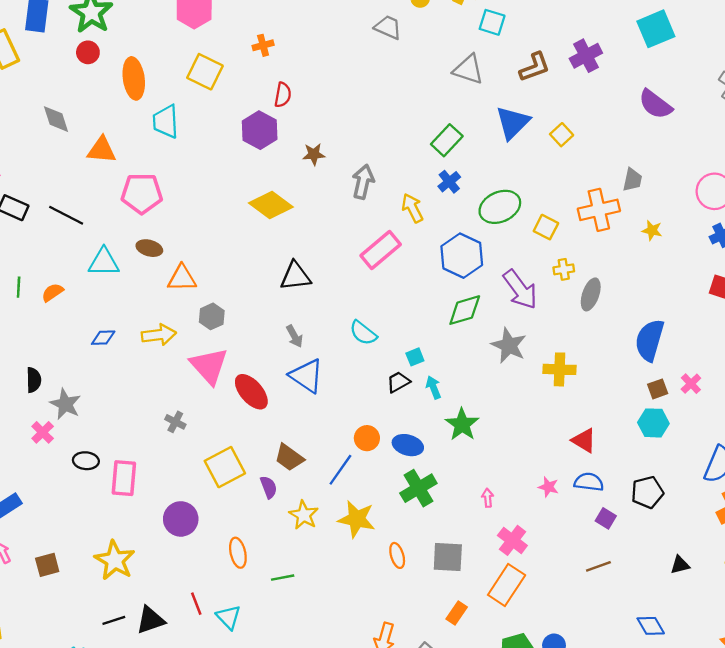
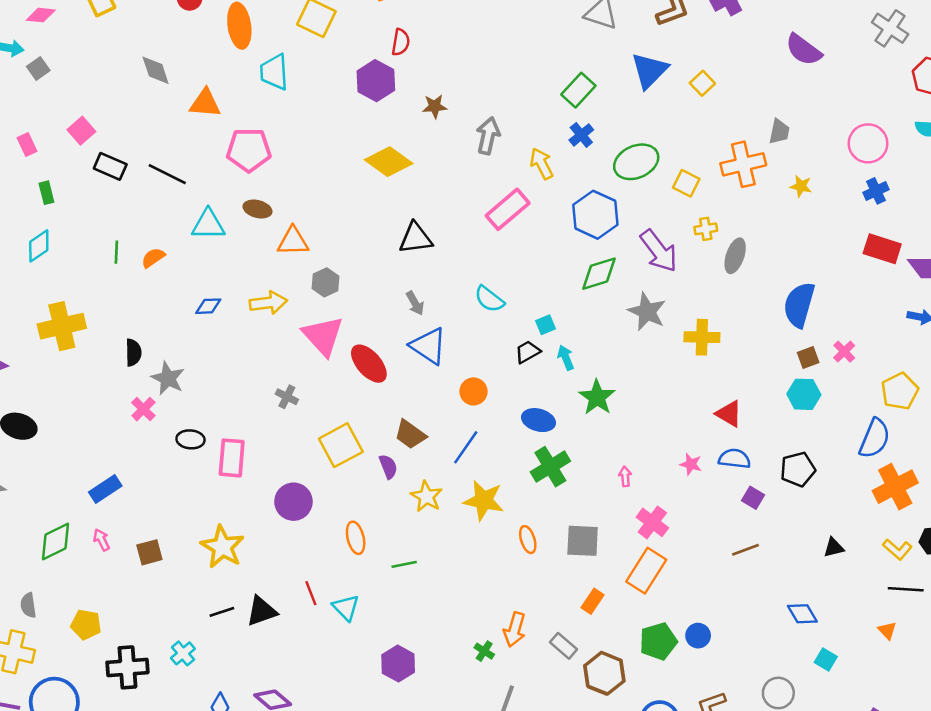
orange circle: (367, 438) -> (473, 391), moved

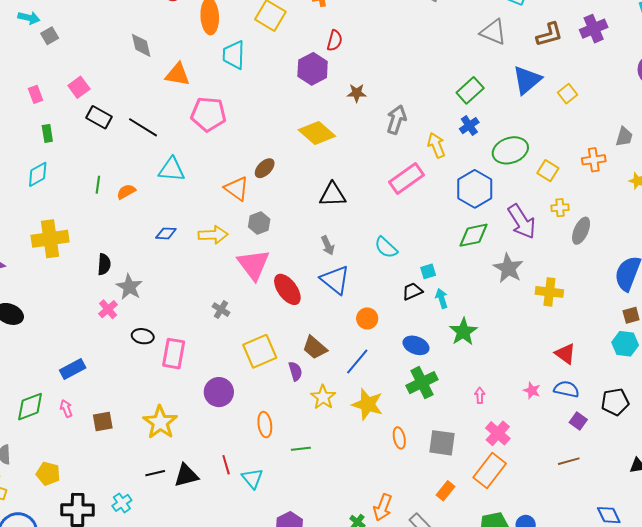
orange cross: (743, 164) -> (594, 160), size x0.7
brown ellipse: (257, 209) -> (265, 168), moved, turned -65
orange triangle: (293, 241) -> (237, 189), turned 32

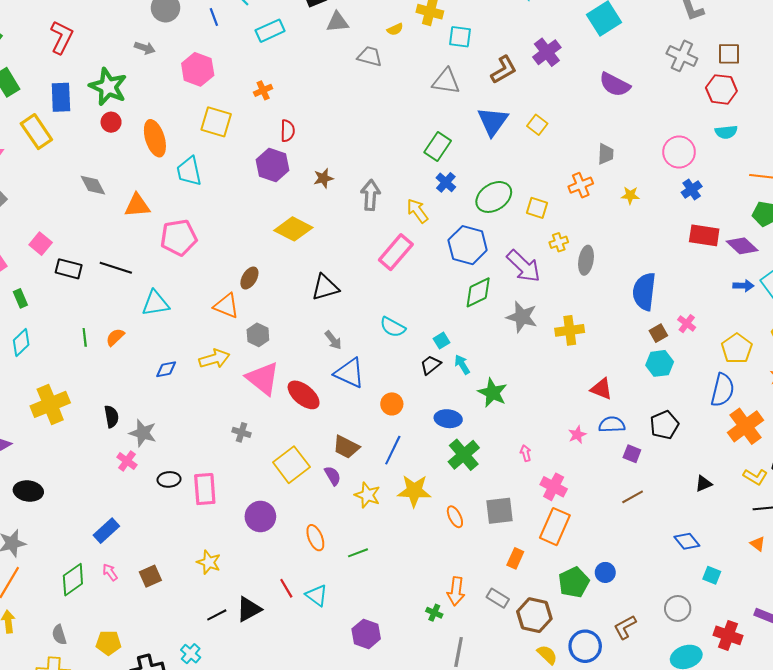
pink star: (532, 391) -> (577, 435), turned -30
yellow star: (160, 422) -> (209, 562), size x0.7

